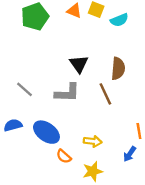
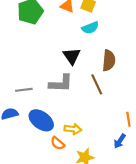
cyan semicircle: (119, 20) -> (90, 28), moved
gray line: (25, 89) -> (24, 90), moved, turned -49
yellow arrow: (93, 141) -> (73, 129), moved

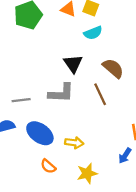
brown semicircle: (109, 60) -> (113, 68), turned -54
orange semicircle: (58, 143) -> (48, 166), moved

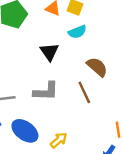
black triangle: (73, 64) -> (49, 52), moved
yellow arrow: (74, 143) -> (59, 140), turned -48

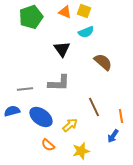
brown line: (84, 92) -> (94, 107), moved

